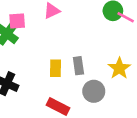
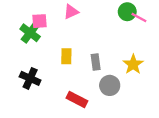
yellow rectangle: (55, 68) -> (66, 56), moved

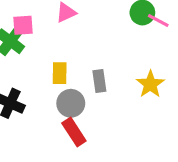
gray circle: (110, 85) -> (71, 103), moved
red rectangle: (77, 99) -> (74, 132), turned 30

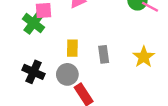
gray circle: (71, 103) -> (67, 74), moved

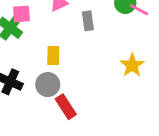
gray rectangle: (104, 54) -> (88, 21), moved

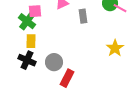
yellow rectangle: (53, 55) -> (31, 41), moved
red rectangle: (66, 107) -> (67, 78), turned 60

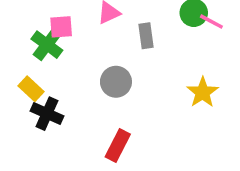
yellow rectangle: (31, 41) -> (31, 89), moved, turned -48
gray circle: (54, 62) -> (116, 82), moved

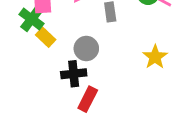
yellow rectangle: (31, 89) -> (46, 37), moved
black cross: (47, 114) -> (74, 74), moved, turned -30

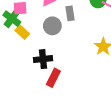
gray circle: (86, 48) -> (52, 26), moved

